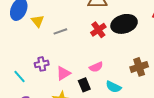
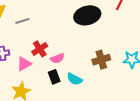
red cross: (98, 30) -> (40, 49), moved
black rectangle: (84, 85) -> (54, 77), moved

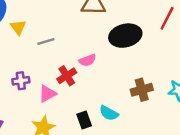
pink semicircle: (57, 58) -> (87, 60), moved
black rectangle: (54, 77) -> (84, 120), moved

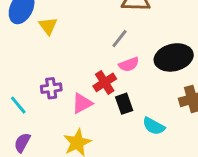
black ellipse: (125, 36) -> (174, 57), moved
gray line: (46, 42) -> (119, 39), moved, turned -35
black rectangle: (84, 120) -> (124, 104), moved

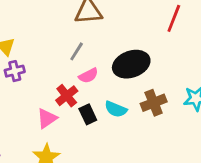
purple cross: (51, 88) -> (15, 71), moved
cyan semicircle: (154, 126) -> (116, 109), moved

